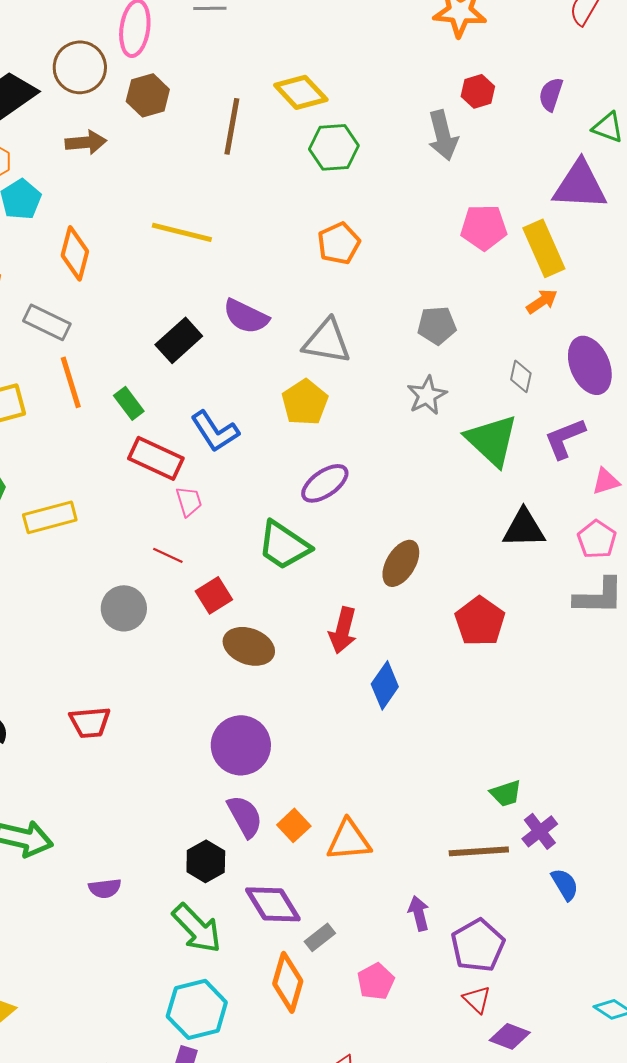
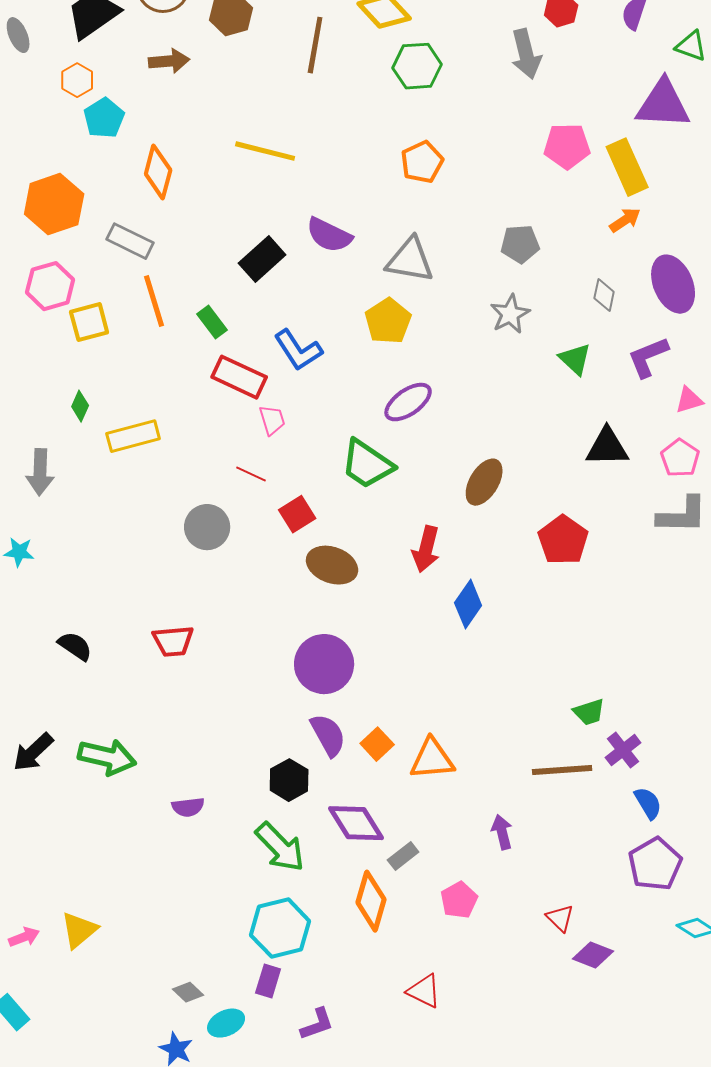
green triangle: (492, 440) -> (575, 359), size x0.6
purple pentagon: (478, 945) -> (655, 864), moved

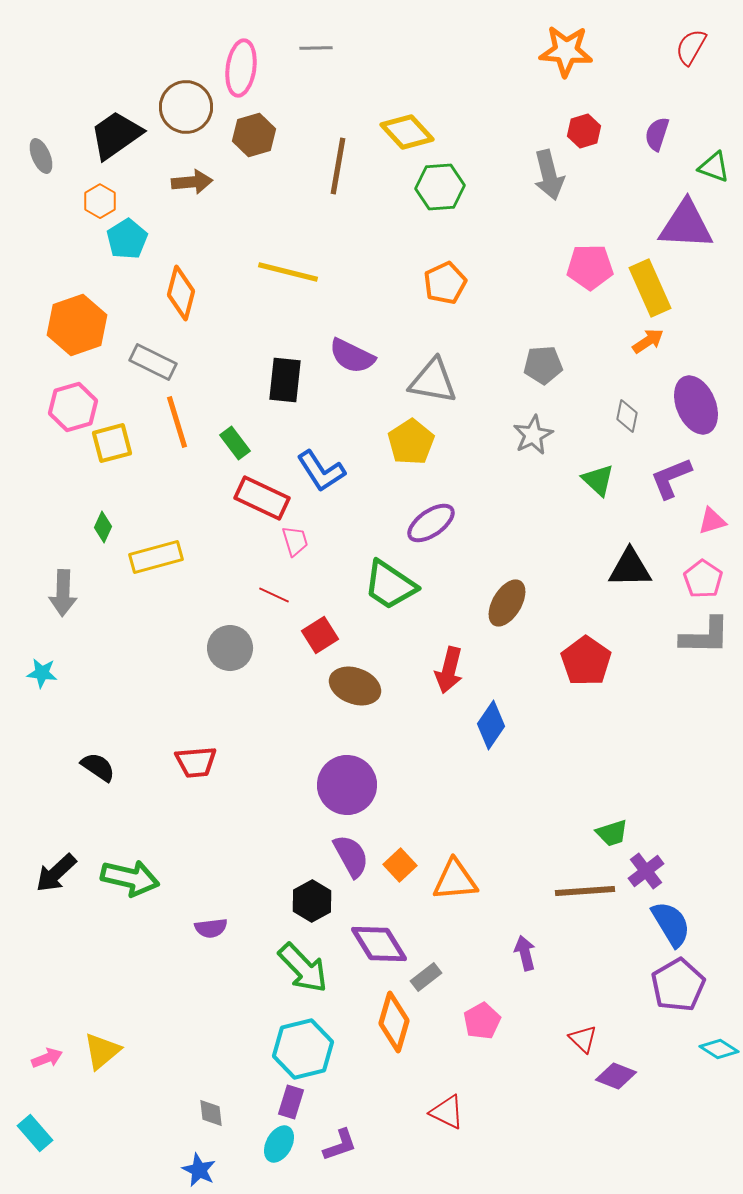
black rectangle: (262, 259) -> (285, 380), turned -42
blue semicircle: (648, 803) -> (671, 924), size x1.4
gray diamond: (188, 992) -> (211, 1113), turned 40
cyan ellipse: (226, 1023) -> (279, 1144), moved, turned -36

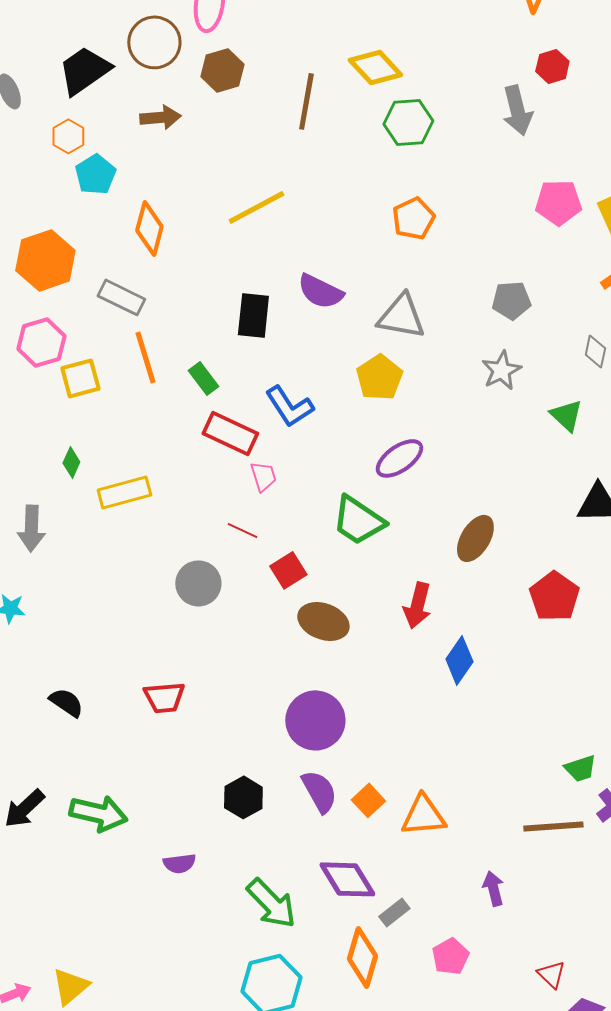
yellow line: (288, 272) -> (256, 207), turned -42
black hexagon: (312, 901) -> (243, 797), moved

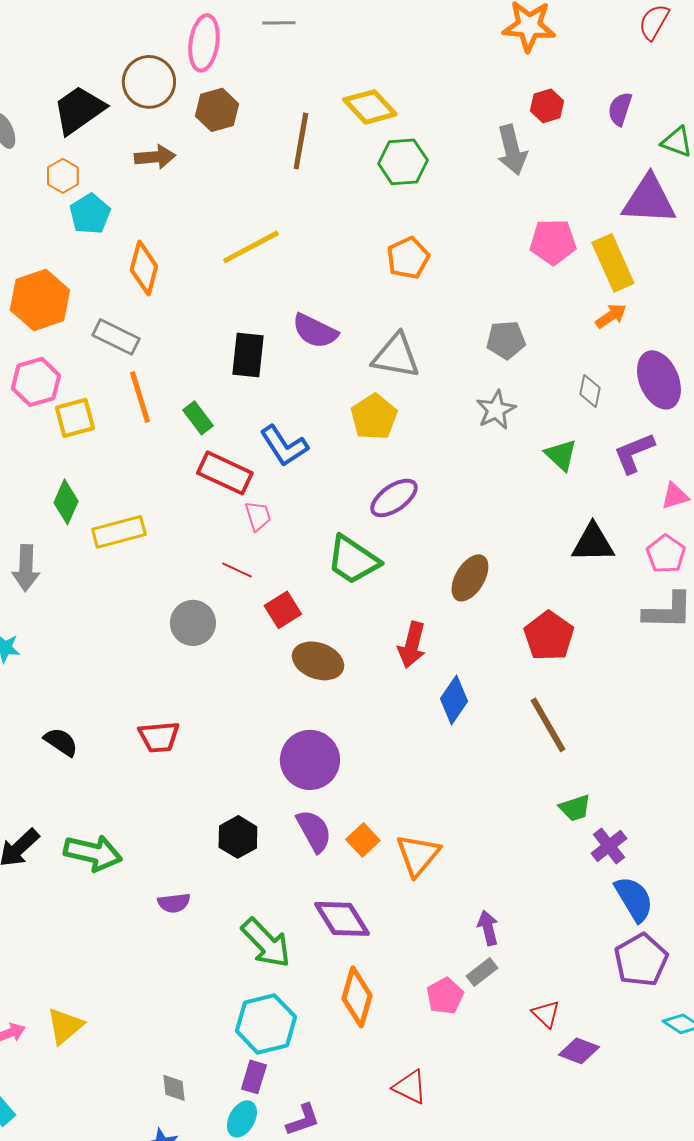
green diamond: (71, 462) -> (66, 502), size x1.4
orange triangle: (423, 815) -> (418, 855), turned -45
brown line: (553, 826) -> (548, 725), moved, turned 64
gray rectangle: (394, 912) -> (482, 972), moved

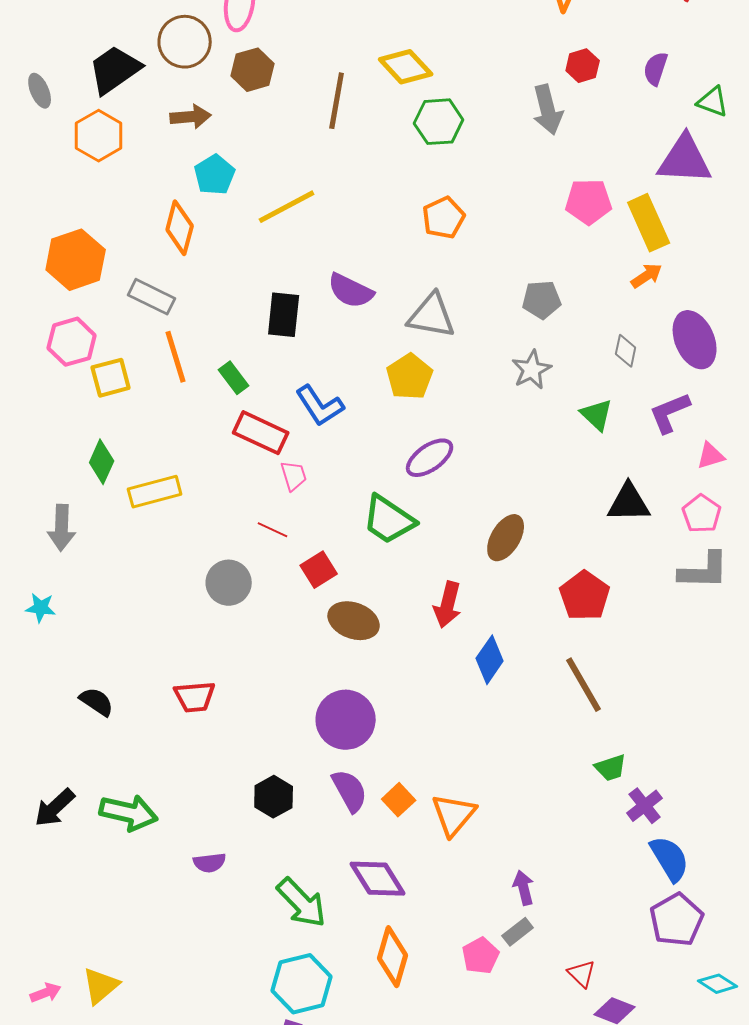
orange hexagon: (63, 176) -> (99, 136), size x1.5
cyan pentagon: (90, 214) -> (215, 175), moved

